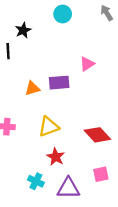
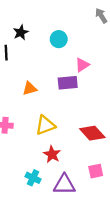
cyan circle: (63, 14) -> (59, 39), moved
purple rectangle: (59, 83) -> (68, 83), moved

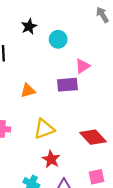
black star: (21, 32) -> (29, 26), moved

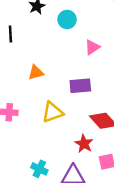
purple rectangle: (67, 85) -> (80, 86), moved
red star: (51, 159) -> (84, 144), moved

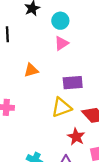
pink triangle: (92, 47) -> (61, 43), moved
yellow triangle: (53, 112) -> (61, 107), moved

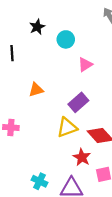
pink triangle: (61, 43) -> (85, 65), moved
purple rectangle: (73, 83) -> (78, 102), turned -36

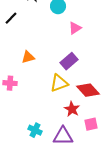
black line: (12, 53) -> (11, 18), turned 48
orange triangle: (36, 90) -> (28, 57), moved

